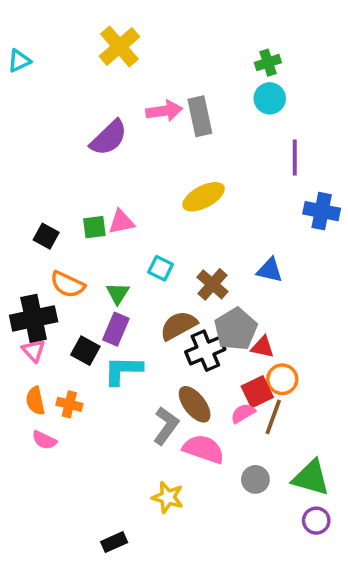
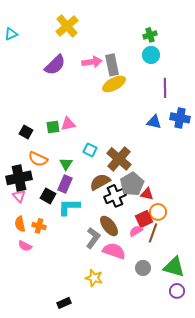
purple semicircle: (109, 138) -> (55, 65), moved
yellow ellipse: (204, 197) -> (114, 84), moved
blue triangle: (270, 270) -> (154, 122), moved
brown cross: (212, 284) -> (119, 159), size x1.4

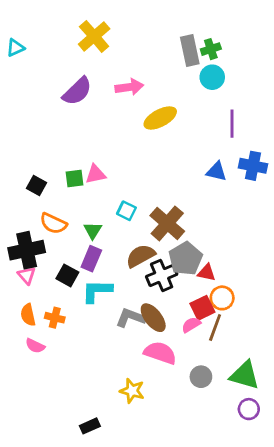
gray rectangle: (112, 65) -> (190, 50), moved
gray L-shape: (93, 238) -> (131, 318), moved, turned -105

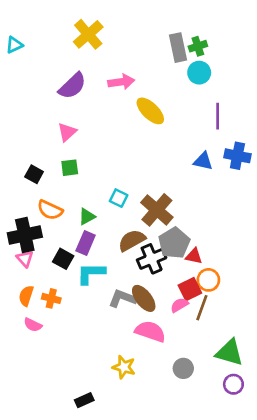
yellow ellipse: (160, 118) -> (150, 111), turned 72
pink triangle: (96, 174) -> (67, 132), moved, turned -30
green triangle: (93, 230) -> (87, 217), turned 30
orange semicircle: (28, 315) -> (26, 296), turned 30
gray circle: (201, 377) -> (183, 368), moved

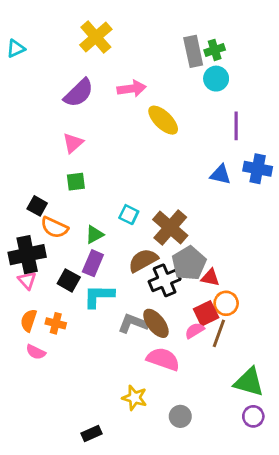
black square: (34, 174) -> (37, 206), moved
gray circle: (183, 368) -> (180, 416), moved

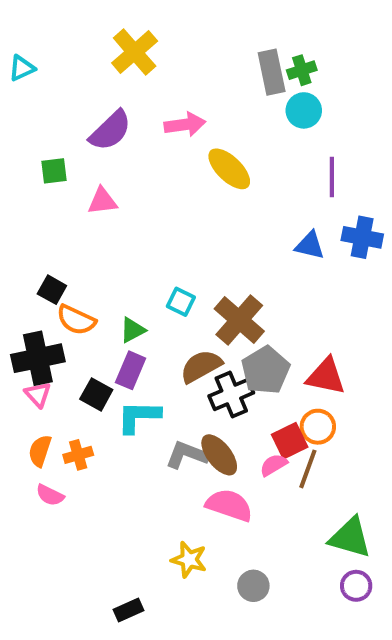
pink triangle: (73, 143) -> (102, 201), turned 35
green square: (76, 182) -> (54, 171), moved
red triangle: (210, 278) -> (326, 376), moved, size x1.5
orange cross: (56, 323) -> (78, 455), turned -30

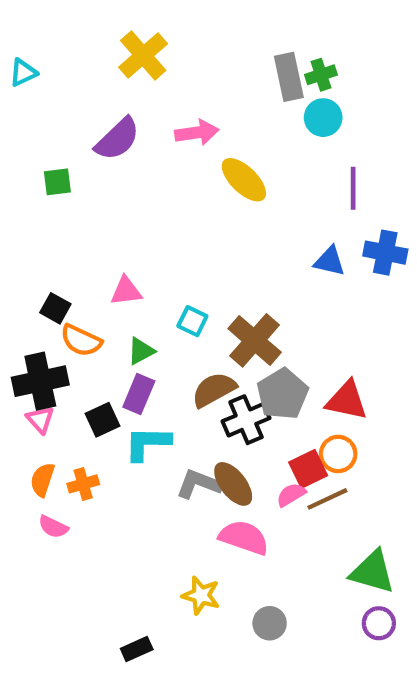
pink triangle: (102, 201) -> (126, 291), moved
black square: (96, 394) -> (102, 420), turned 36
brown line: (308, 469) -> (327, 499), turned 45

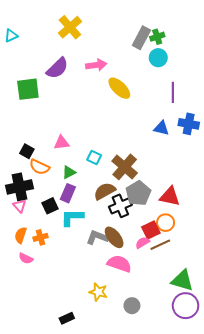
gray rectangle: (289, 77) -> (141, 38), turned 40
green square: (57, 182) -> (28, 89), size x1.6
purple circle: (379, 623) -> (186, 306), size x1.6

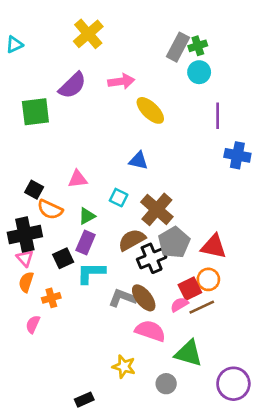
blue triangle: (161, 128) -> (138, 161), moved
orange semicircle: (21, 235) -> (26, 282), moved
pink semicircle: (26, 258) -> (33, 324), turned 88
green triangle: (182, 280) -> (189, 353), moved

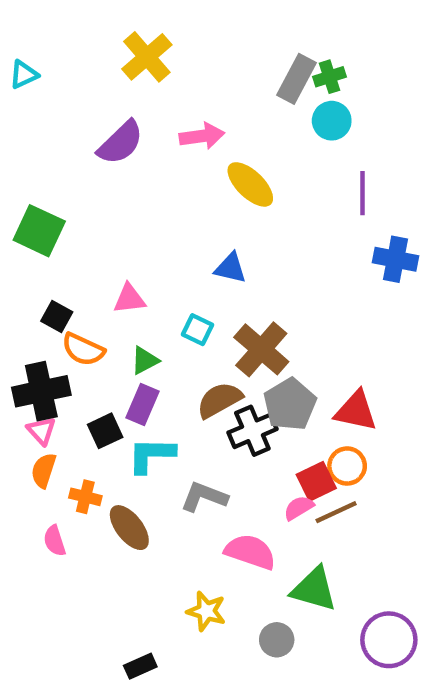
green square: (35, 112) -> (39, 231), moved, turned 32
orange cross: (51, 298) -> (85, 497), turned 30
brown ellipse: (144, 298) -> (129, 528), moved
pink semicircle: (33, 324) -> (55, 541), turned -42

